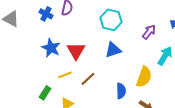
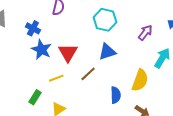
blue cross: (46, 14) -> (33, 28), moved
brown line: (88, 79) -> (88, 74), moved

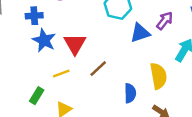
blue cross: (33, 28) -> (34, 16), turned -32
blue triangle: (107, 52) -> (140, 33), moved
yellow semicircle: (140, 80) -> (158, 76), turned -30

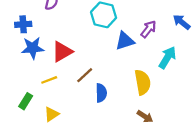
blue star: (44, 40) -> (33, 48), turned -30
red triangle: (75, 44) -> (62, 52), turned 30
blue semicircle: (130, 93) -> (101, 93), moved

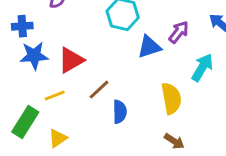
green rectangle: (26, 101) -> (25, 122), size x1.5

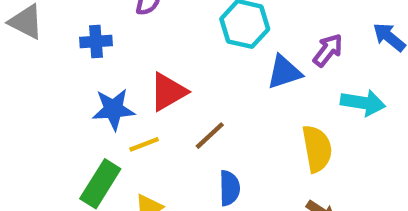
blue star: (34, 56) -> (113, 109), moved
cyan arrow: (202, 67) -> (363, 103), turned 68
blue semicircle: (120, 112) -> (229, 188), moved

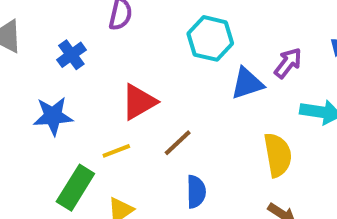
blue cross: (96, 41) -> (71, 55), turned -32
blue star: (113, 109) -> (53, 116), moved

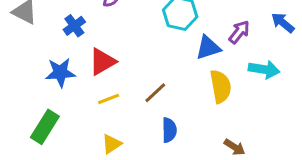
red triangle: (139, 102) -> (102, 62), moved
yellow semicircle: (278, 155) -> (221, 86), moved
green rectangle: (75, 188) -> (45, 127), moved

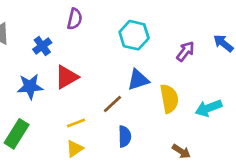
blue triangle: (208, 48) -> (138, 80), moved
cyan arrow: (264, 69) -> (208, 108), moved, turned 150
yellow line: (109, 99) -> (76, 123), moved

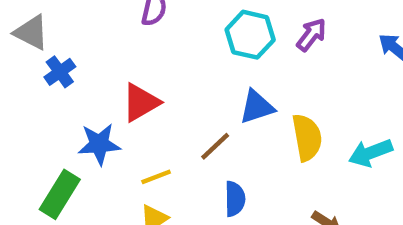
blue cross: (42, 46) -> (60, 72), moved
purple arrow: (185, 51) -> (311, 35), moved
blue star: (30, 86) -> (99, 144), moved

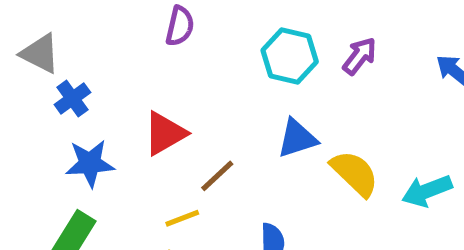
yellow semicircle: (307, 138) -> (355, 173), turned -36
blue star: (99, 144) -> (90, 163), moved
brown line: (215, 146) -> (217, 176), moved

